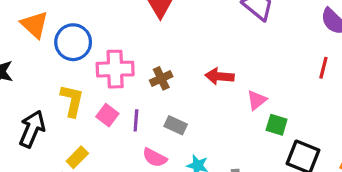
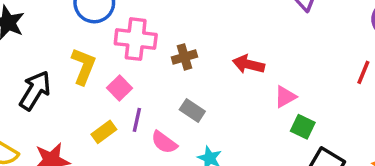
purple line: (136, 120) -> (137, 120), moved
yellow rectangle: (77, 157) -> (104, 132), moved

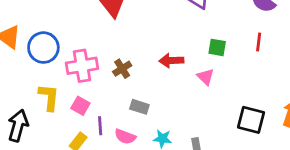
pink triangle: (285, 97) -> (206, 77), turned -30
green square: (303, 127) -> (217, 47), moved

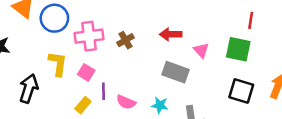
green square: (217, 47) -> (238, 49), moved, size x1.5
gray rectangle: (139, 107) -> (175, 72), moved, size x1.5

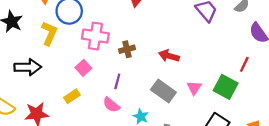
pink triangle: (201, 50) -> (194, 88), moved
yellow L-shape: (58, 64) -> (49, 33), moved
black arrow: (29, 89) -> (28, 67), turned 55
purple line: (103, 91) -> (117, 81), moved

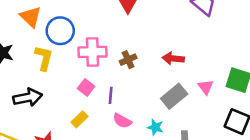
purple line: (117, 81) -> (111, 95), moved
gray rectangle: (163, 91) -> (174, 96), turned -65

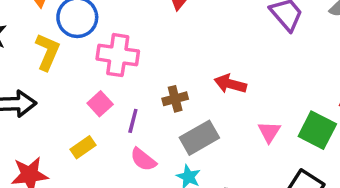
brown cross: (128, 60) -> (175, 99), moved
gray rectangle: (174, 96) -> (199, 138), moved

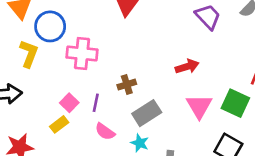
red arrow: (230, 84) -> (187, 66), moved, turned 150
pink square: (100, 104) -> (69, 103), moved
pink triangle: (269, 132) -> (199, 106), size x1.5

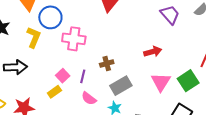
green square: (235, 103) -> (188, 81), turned 30

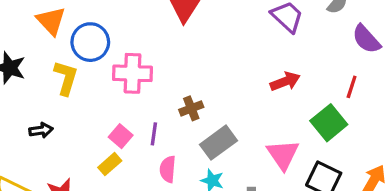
red arrow: (153, 52) -> (285, 81), moved
black arrow: (15, 67) -> (41, 130), size x0.6
pink triangle: (161, 82) -> (283, 155), moved
pink semicircle: (89, 98) -> (168, 169), turned 63

